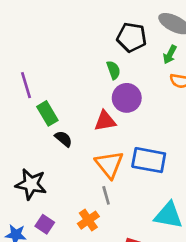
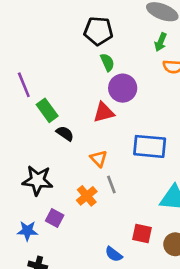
black pentagon: (132, 37) -> (98, 31), moved
orange triangle: (109, 164) -> (99, 159), moved, size x0.6
orange cross: (88, 220) -> (87, 196), moved

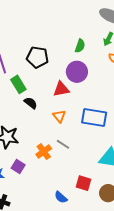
black pentagon: (98, 31) -> (37, 57), moved
green semicircle: (107, 62) -> (80, 46), moved, turned 40
orange triangle: (99, 159) -> (59, 116), moved
gray line: (111, 185) -> (63, 144), turned -40

